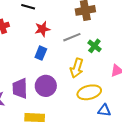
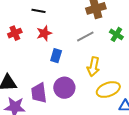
red star: (42, 29) -> (44, 33), moved
green cross: (94, 46) -> (116, 34), moved

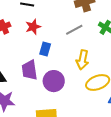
purple trapezoid: (39, 93) -> (29, 70), moved

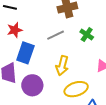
blue rectangle: (45, 49) -> (25, 53), size x1.5

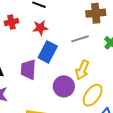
purple circle: (32, 85) -> (64, 86), moved
yellow ellipse: (76, 89) -> (93, 95), turned -45

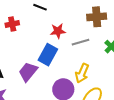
red star: (40, 28) -> (58, 31), moved
purple trapezoid: (28, 69) -> (28, 72), turned 35

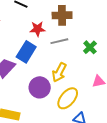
brown cross: (97, 17) -> (62, 15), moved

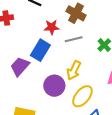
brown cross: (62, 15) -> (76, 13), turned 30

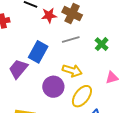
red star: (52, 27) -> (49, 15), moved
yellow arrow: (74, 70) -> (72, 71), turned -96

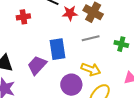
green cross: (102, 44) -> (121, 44), turned -32
blue rectangle: (38, 52) -> (58, 49), turned -40

